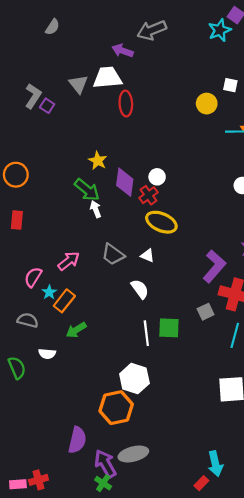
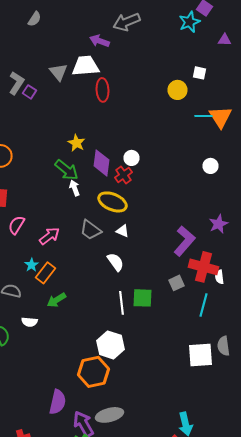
yellow ellipse: (161, 222) -> (112, 202), moved
pink semicircle: (33, 277) -> (16, 225), moved

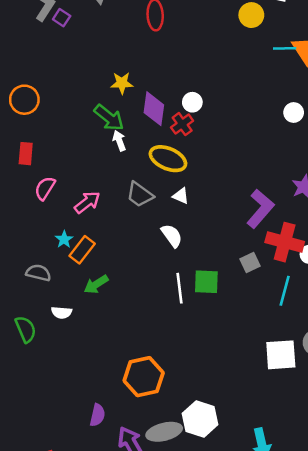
yellow star: (76, 143) -> (122, 83), turned -30
white hexagon: (110, 345) -> (200, 419), moved
purple semicircle: (58, 402) -> (97, 415), size x0.7

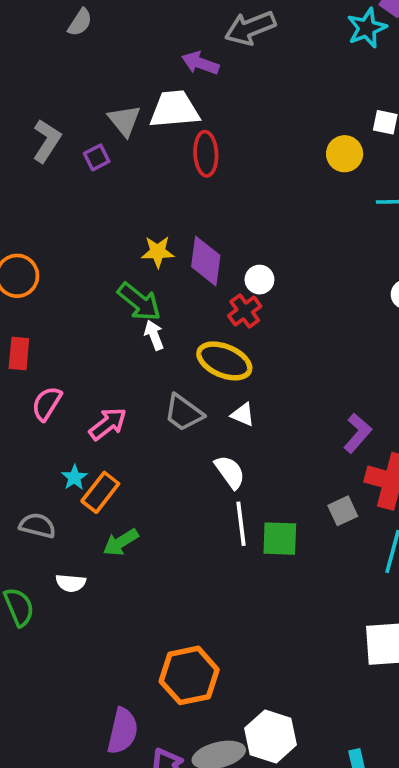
purple square: (62, 18) -> (97, 157), moved, turned 30
purple diamond: (154, 109) -> (206, 261), moved
purple L-shape: (260, 209) -> (358, 433), size x0.7
white line: (180, 288) -> (241, 524), moved
purple semicircle: (97, 415) -> (123, 731), size x1.4

